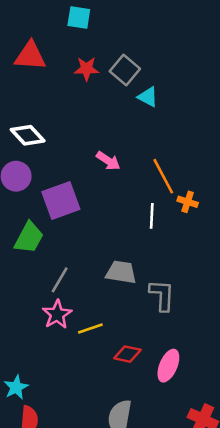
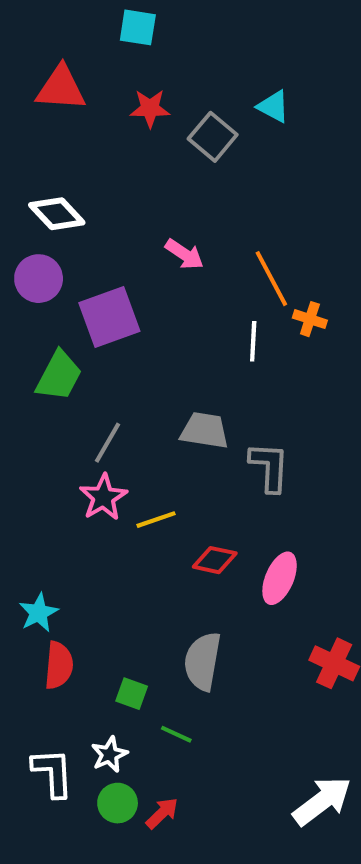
gray square: (125, 70) -> (213, 137), moved
cyan triangle: (148, 97) -> (273, 106), moved

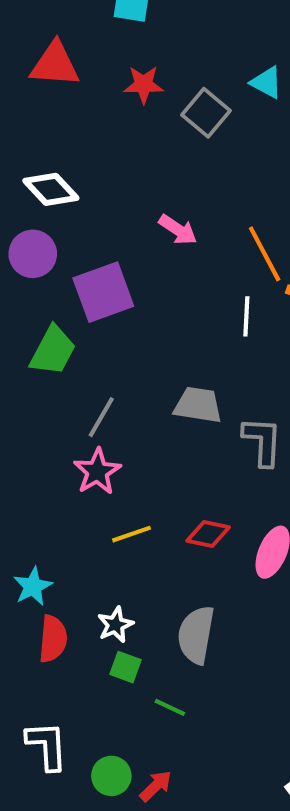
yellow line: (156, 520) -> (132, 534), moved
white star: (109, 754) -> (115, 625), moved

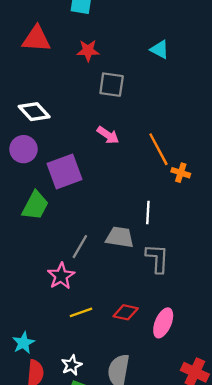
gray square: (206, 113) -> (112, 85), moved, turned -32
white line: (246, 316) -> (148, 213), moved
gray line: (101, 417) -> (80, 247), moved

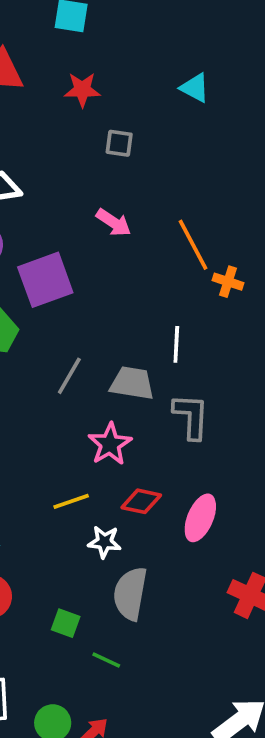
gray square: (112, 85) -> (119, 143), size x0.7
gray line: (80, 247) -> (69, 376), moved
pink star: (61, 276) -> (110, 444), moved
white star: (72, 365) -> (104, 542), moved, turned 30

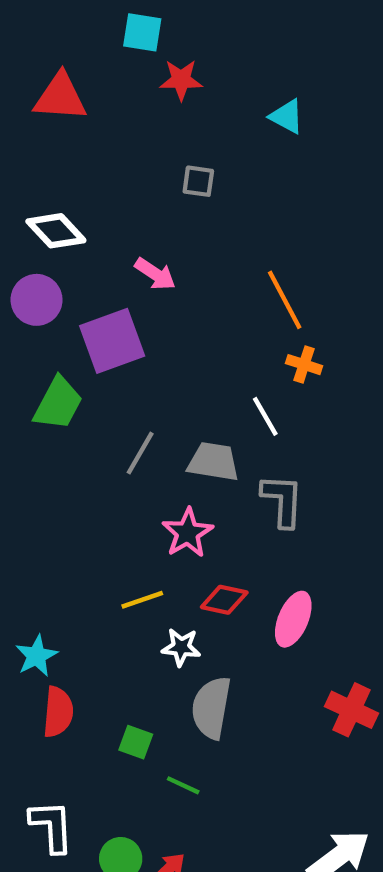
red star: (82, 90) -> (181, 80), moved
pink arrow: (114, 223) -> (155, 274), moved
orange cross: (228, 282) -> (304, 365), moved
white line: (176, 344) -> (265, 416), turned -33

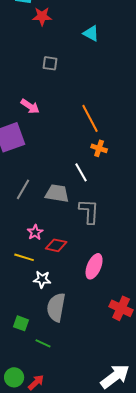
pink star: (188, 533) -> (35, 232), moved, size x0.7
yellow line: (142, 600) -> (24, 257), turned 36
red diamond: (224, 600) -> (56, 245), moved

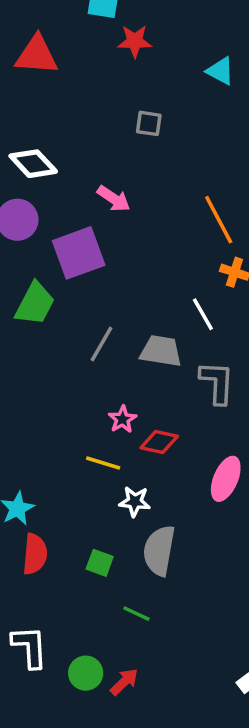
green square: (21, 323) -> (100, 563), moved

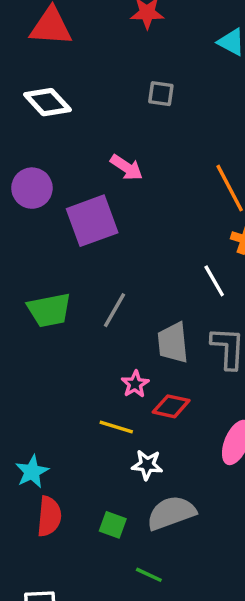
white diamond: (33, 164) -> (47, 102), moved
green trapezoid: (35, 304) -> (49, 310), moved, turned 51
gray trapezoid: (161, 351) -> (173, 343), moved, turned -105
gray semicircle: (159, 551) -> (171, 513), turned 60

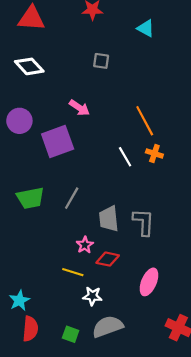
white line: (214, 281) -> (125, 157), moved

